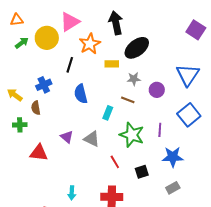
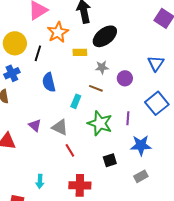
yellow circle: (47, 38) -> (15, 43), moved
blue triangle: (188, 75) -> (156, 63), size x0.7
red line: (115, 162) -> (70, 150), moved

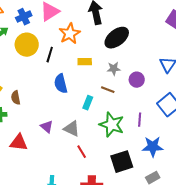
yellow rectangle: (80, 52) -> (85, 62), moved
blue cross: (12, 73) -> (24, 17), moved
black square: (110, 160) -> (122, 162), size x1.6

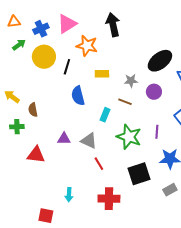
orange star: (70, 34) -> (87, 46), turned -30
black ellipse: (117, 38) -> (160, 61), moved
purple triangle: (47, 127) -> (64, 139), turned -40

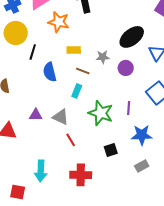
black line: (67, 67) -> (33, 52), moved
brown line: (125, 102) -> (83, 71), moved
black square: (139, 174) -> (111, 150), size x0.6
cyan arrow: (69, 195) -> (41, 171), size x1.5

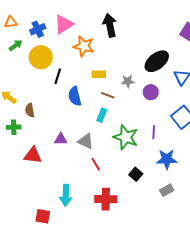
black square: (111, 150) -> (136, 174), turned -32

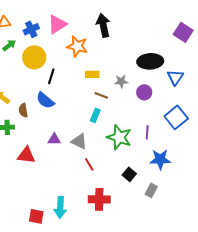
black ellipse: (157, 61) -> (150, 61), turned 35
blue semicircle: (75, 96) -> (45, 100), moved, turned -36
gray rectangle: (167, 190) -> (151, 190), moved, turned -32
cyan arrow: (66, 195) -> (60, 207), moved

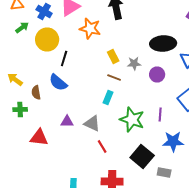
blue cross: (31, 29) -> (44, 12), turned -35
yellow rectangle: (92, 74) -> (113, 56), moved, turned 64
black square: (129, 174) -> (142, 156), size x1.6
gray rectangle: (151, 190) -> (164, 172), turned 72

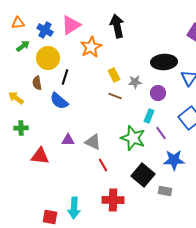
orange star: (90, 28) -> (91, 47), turned 30
brown semicircle: (36, 92) -> (37, 83), moved
cyan rectangle: (108, 98) -> (149, 116), moved
purple line: (160, 114) -> (161, 133), turned -40

